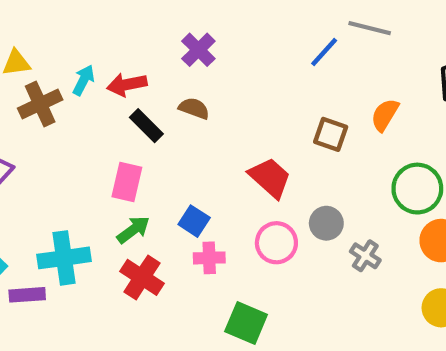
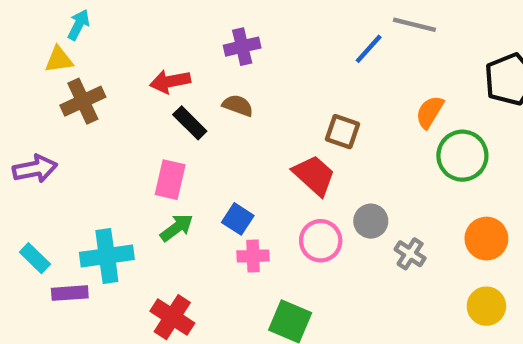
purple cross: (198, 50) -> (242, 47), turned 32
cyan arrow: (84, 80) -> (79, 25), moved
brown square: (331, 134) -> (342, 132), moved
green circle: (417, 189) -> (462, 156), moved
red cross: (142, 277) -> (172, 317), moved

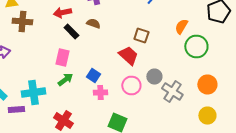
brown cross: (83, 101) -> (22, 22), turned 30
gray cross: (410, 254) -> (172, 92), size x1.5

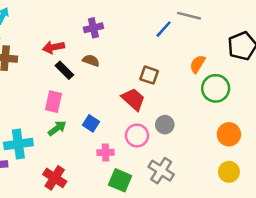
pink cross: (100, 92) -> (106, 152), moved
gray cross: (172, 92) -> (161, 171), moved

